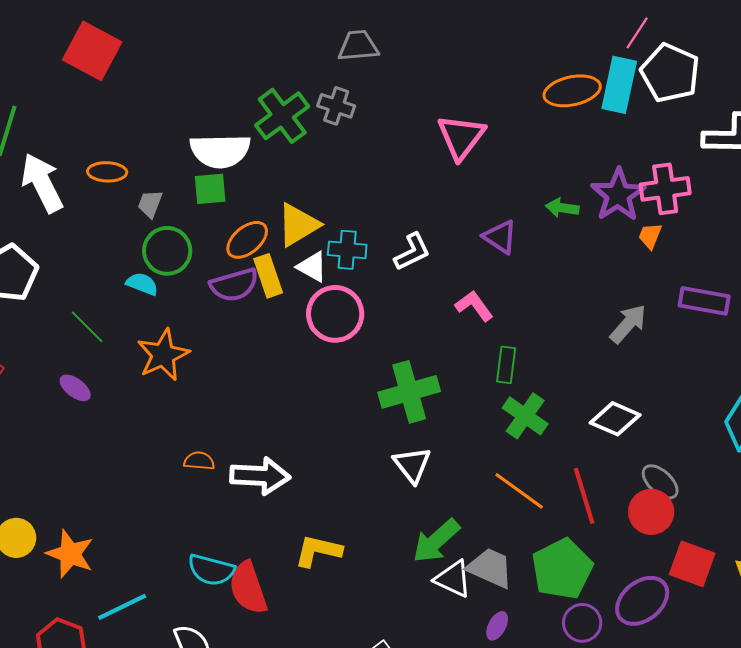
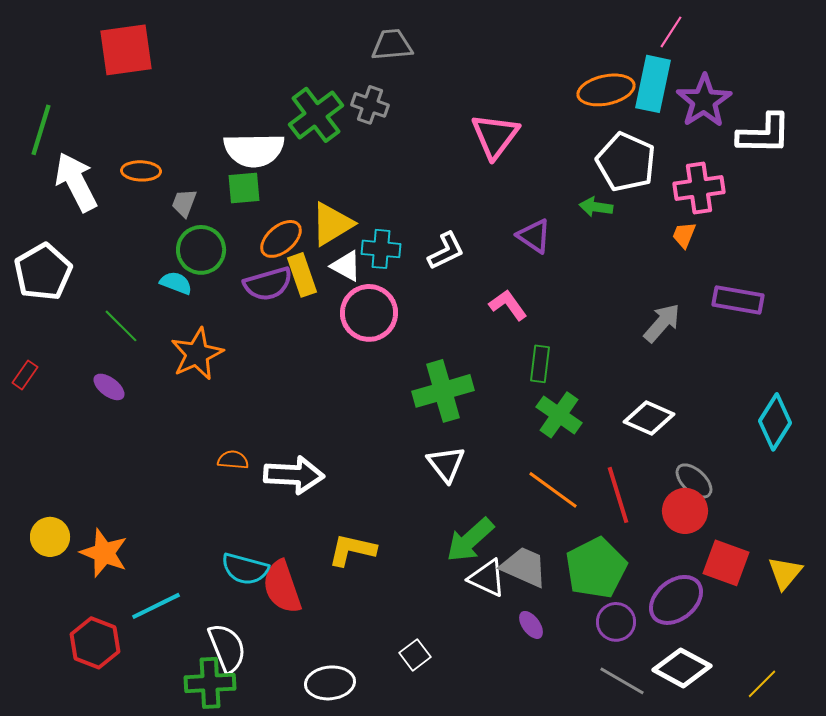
red square: (92, 51) -> (126, 50), turned -36
white pentagon: (670, 73) -> (626, 162), moved
purple star: (618, 195) -> (704, 101), moved
purple ellipse: (497, 626) -> (531, 625), turned -64

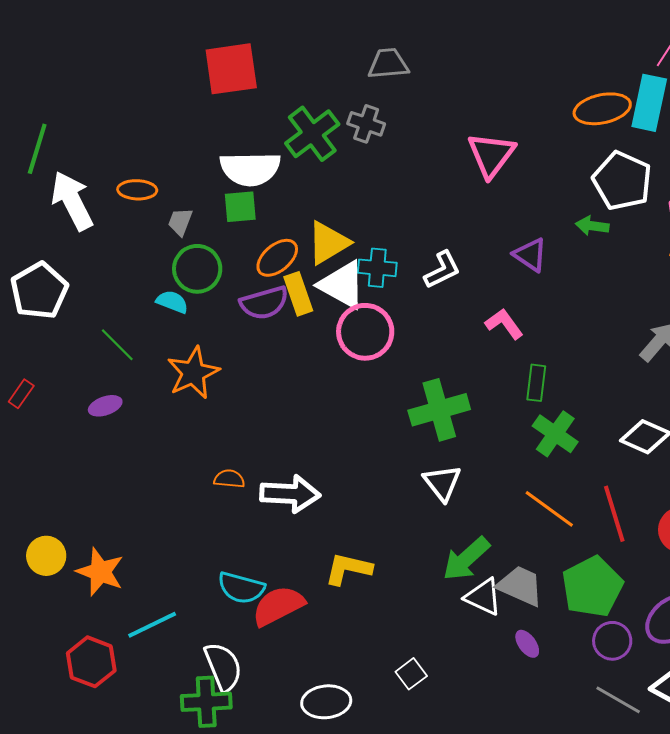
red square: (126, 50) -> (231, 69), moved
white triangle: (346, 266) -> (342, 285), size x1.6
purple ellipse: (109, 387) -> (105, 406), turned -56
red semicircle: (282, 587) -> (278, 606), turned 82

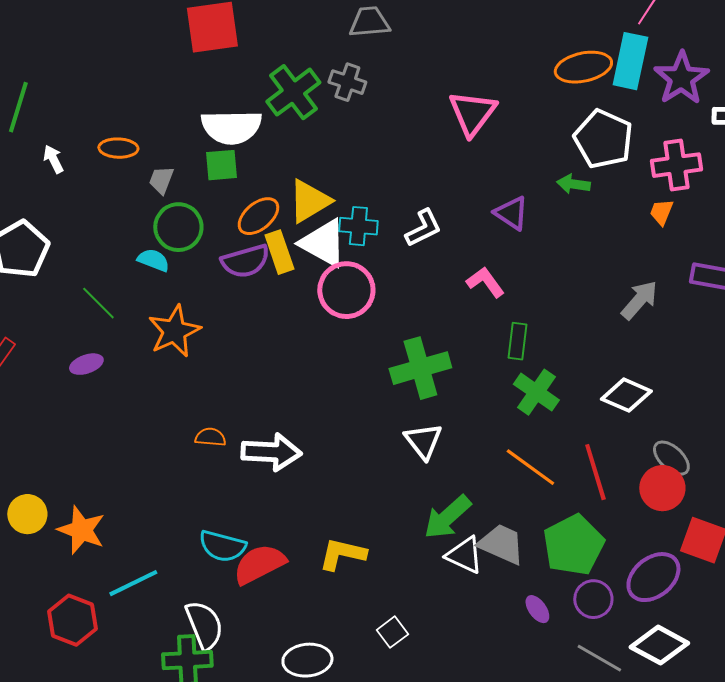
white arrow: (72, 201) -> (53, 159), size x0.5
yellow L-shape: (348, 569) -> (342, 554), moved
purple ellipse: (527, 644) -> (537, 609), moved

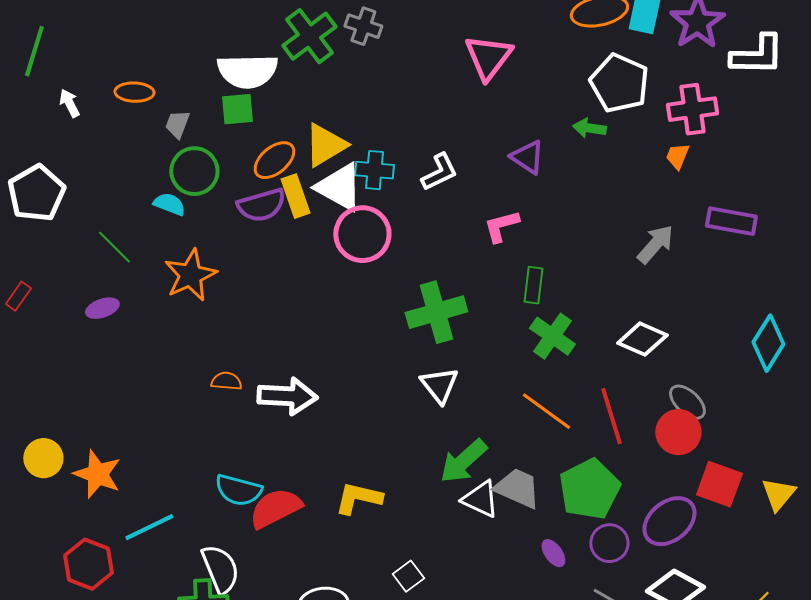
pink L-shape: (485, 282) -> (501, 226), turned -69

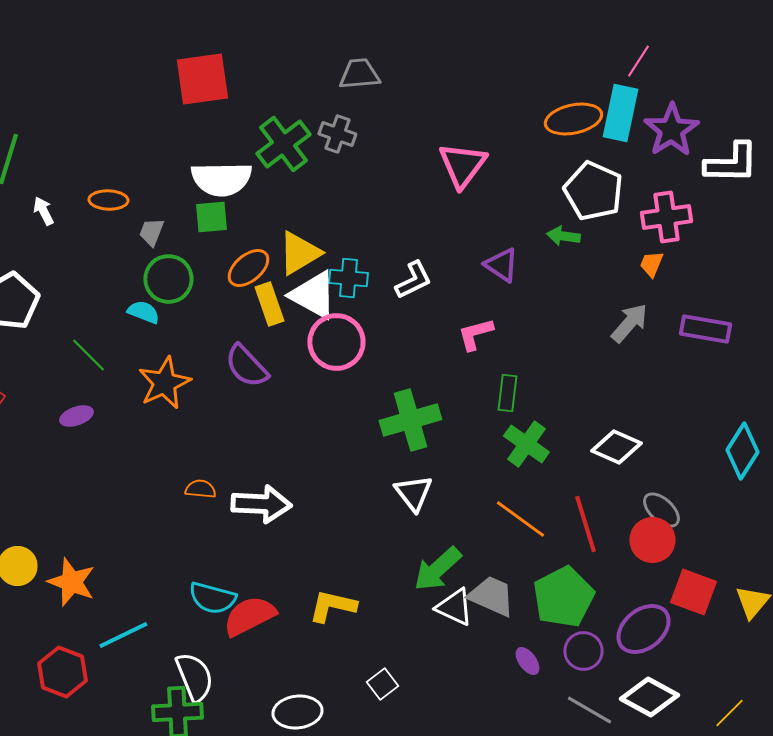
purple semicircle: (261, 205) -> (246, 366), moved, turned 63
gray arrow: (655, 244) -> (629, 323), moved

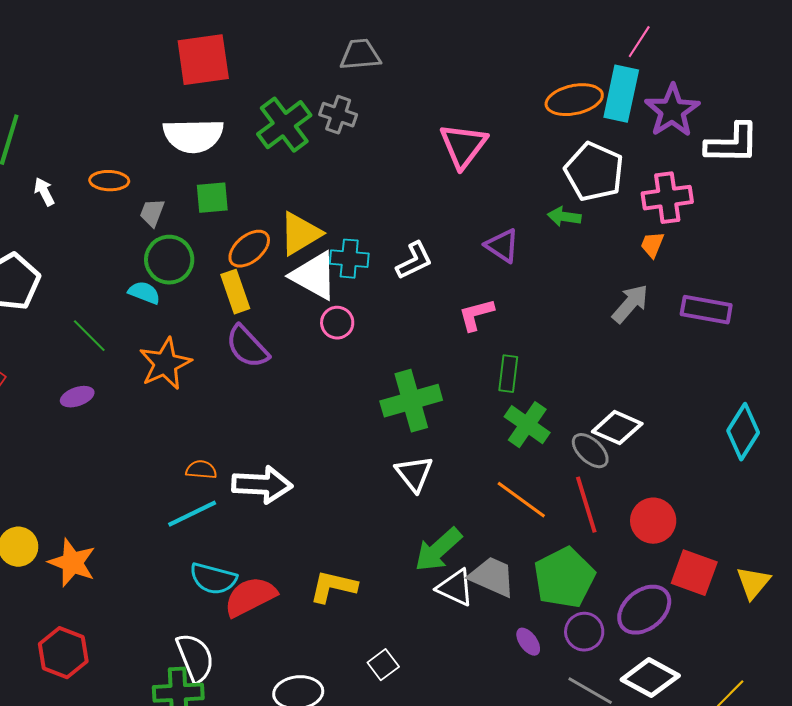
white semicircle: (221, 179) -> (193, 136), moved
yellow rectangle: (269, 304) -> (235, 292), moved
pink circle: (336, 342) -> (337, 323), size x0.6
gray ellipse: (661, 510) -> (590, 451), moved
cyan line: (123, 635) -> (192, 514), moved

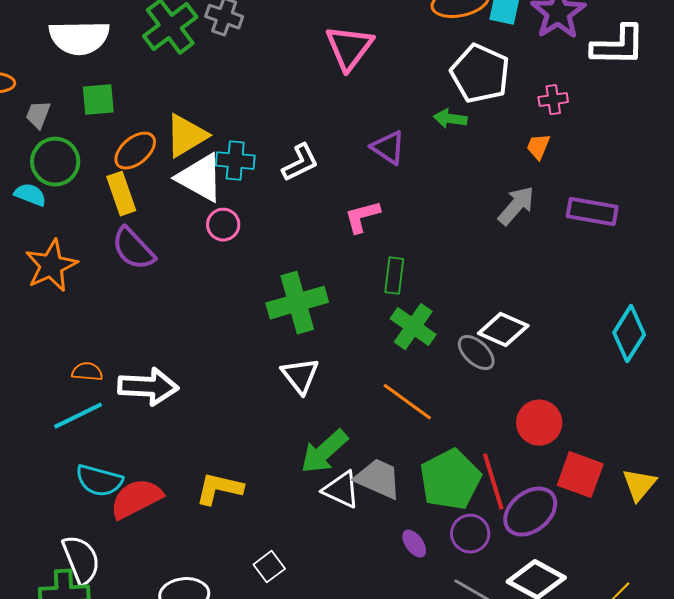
pink cross: (667, 198) -> (553, 100), size x0.6
red line: (586, 505) -> (493, 482), moved

